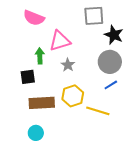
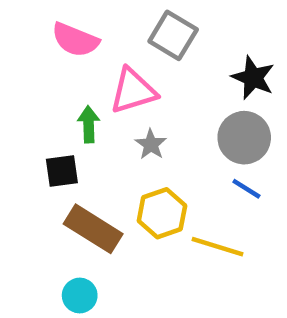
gray square: (94, 16) -> (173, 35), moved, turned 35
blue line: (111, 85) -> (246, 189), turned 64
brown rectangle: (42, 103) -> (93, 229), turned 35

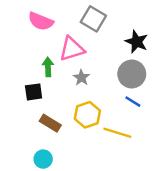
brown rectangle: (93, 229) -> (50, 123), size x0.7

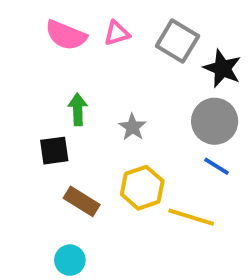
gray square: (93, 19) -> (177, 41), moved
pink triangle: (72, 49) -> (117, 33), moved, size x0.6

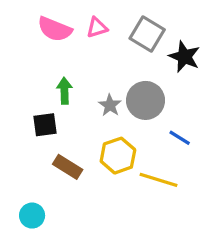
gray circle: (215, 121) -> (146, 100), moved
cyan circle: (70, 260) -> (32, 216), moved

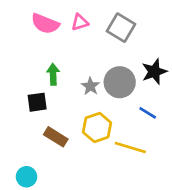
black star: (184, 57) -> (154, 72), moved, turned 30

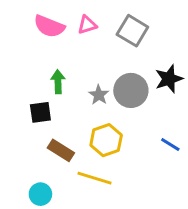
blue line: (148, 113) -> (170, 144), moved
yellow line: (130, 147) -> (94, 178), moved
cyan circle: (26, 177) -> (40, 194), moved

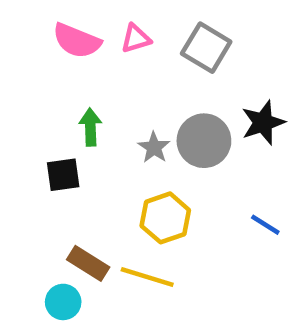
brown rectangle: (61, 150) -> (88, 263), moved

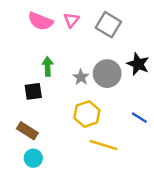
pink triangle: (136, 38) -> (71, 20), turned -35
black star: (263, 123) -> (138, 64), turned -30
brown rectangle: (88, 263) -> (27, 131), moved
yellow line: (147, 277) -> (104, 145), moved

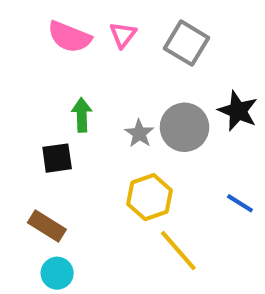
yellow line: (104, 145) -> (178, 251), turned 32

